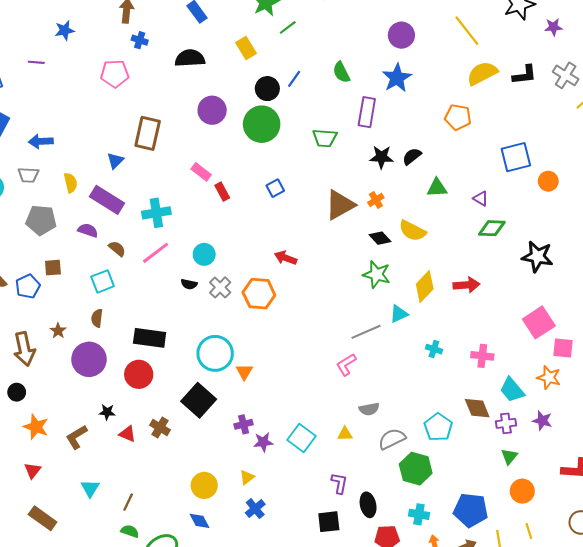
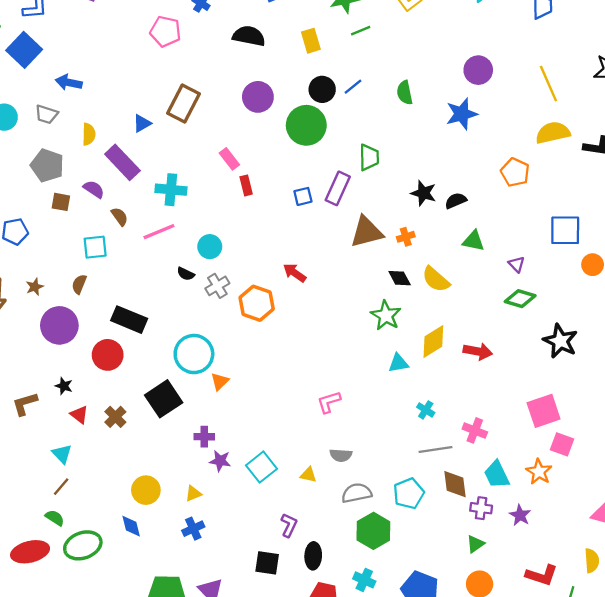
purple rectangle: (367, 112) -> (338, 188), moved
green trapezoid: (325, 138) -> (369, 157), turned -110
brown square: (53, 268) -> (61, 202), moved
gray line: (366, 332) -> (436, 449), moved
cyan triangle: (90, 488) -> (62, 454), moved, turned -30

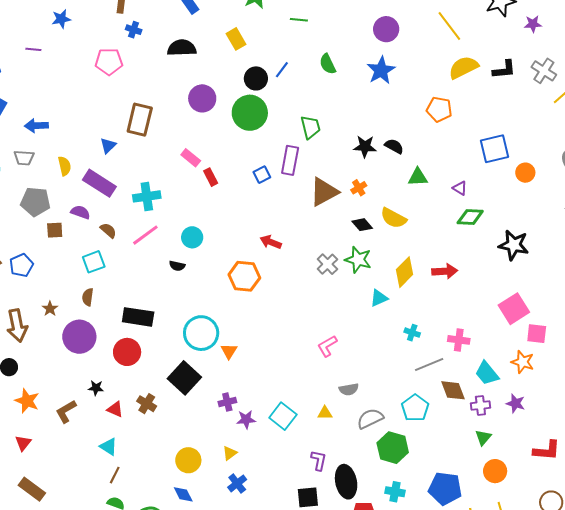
green line: (361, 31) -> (299, 20), moved, turned 42
black semicircle: (456, 201) -> (394, 146), turned 66
gray cross: (217, 286) -> (327, 264), moved
black ellipse: (313, 556) -> (346, 482), size x1.4

